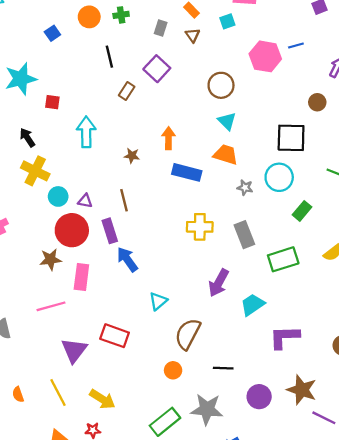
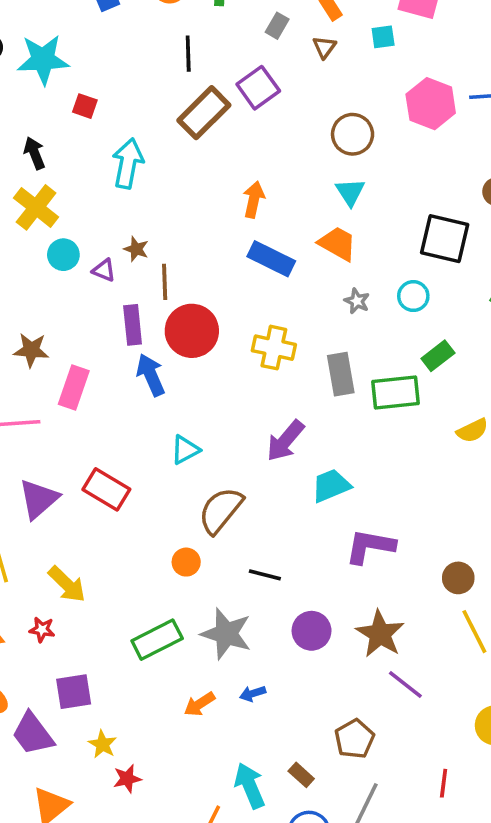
brown rectangle: (127, 91) -> (204, 113), size x1.8
brown star: (132, 156) -> (136, 249), moved
cyan circle: (279, 177) -> (413, 296), size x0.7
red circle: (72, 230) -> (192, 331), moved
green rectangle: (283, 259) -> (396, 392), moved

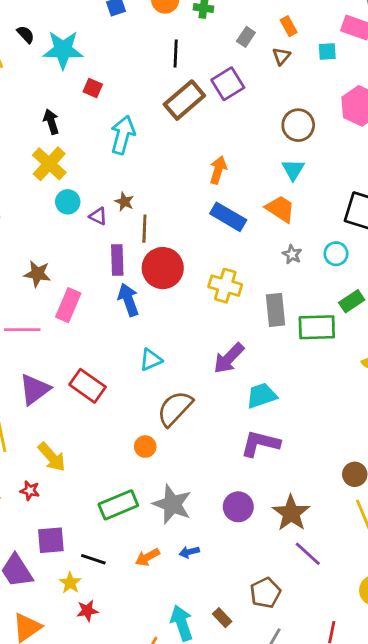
purple L-shape: (370, 546) -> (260, 444), moved
black line: (265, 575) -> (93, 559), moved

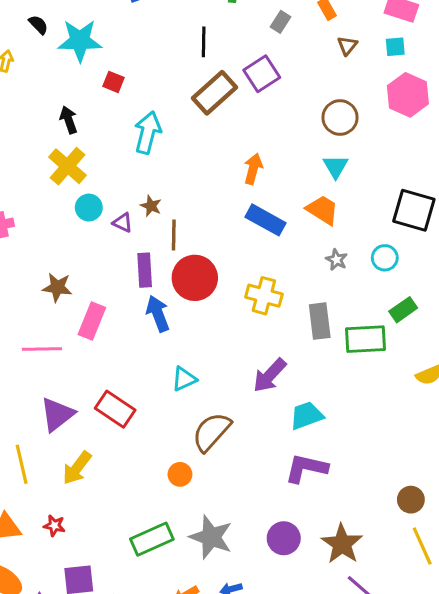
cyan square: (327, 52) -> (395, 47), moved
brown triangle: (281, 56) -> (347, 46), moved
yellow arrow: (52, 457) -> (77, 468), moved, turned 80

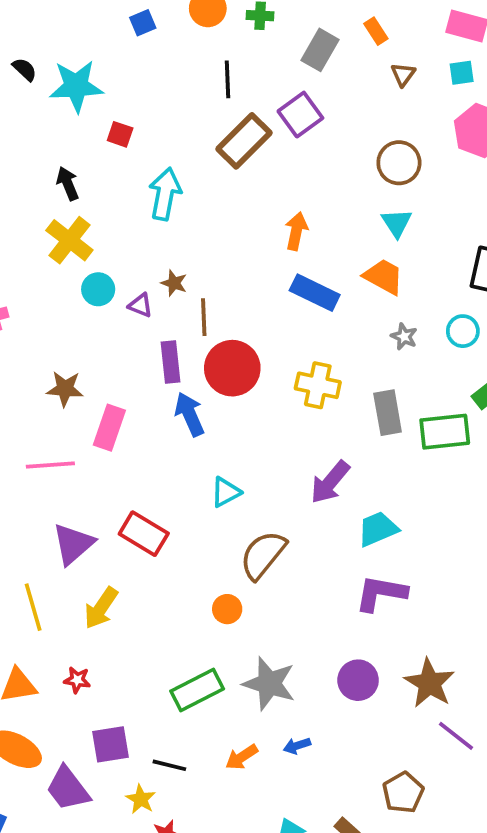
gray rectangle: (280, 22) -> (320, 50), size x1.5

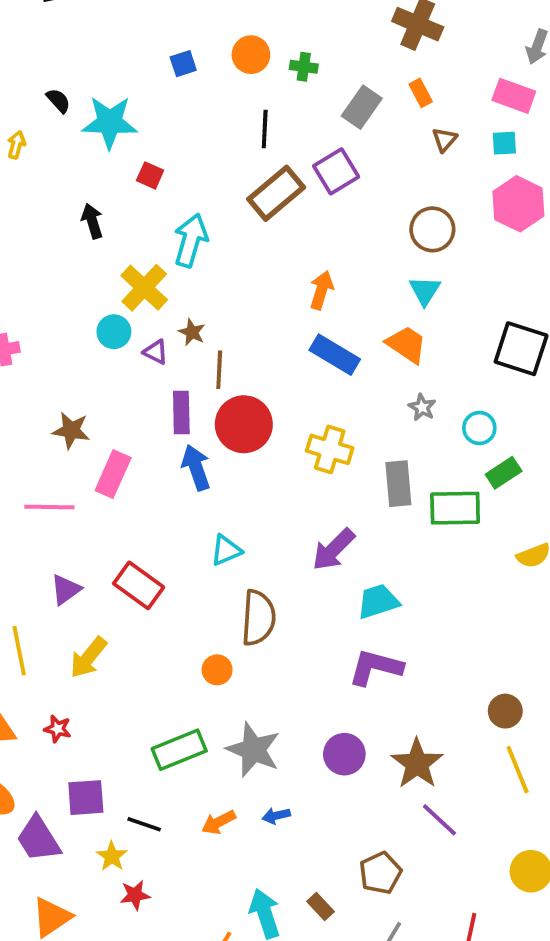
yellow cross: (69, 240) -> (144, 288), moved
cyan circle: (463, 331) -> (479, 428), moved
purple triangle: (73, 544) -> (66, 590), size x0.7
brown semicircle: (263, 555) -> (258, 618), turned 140

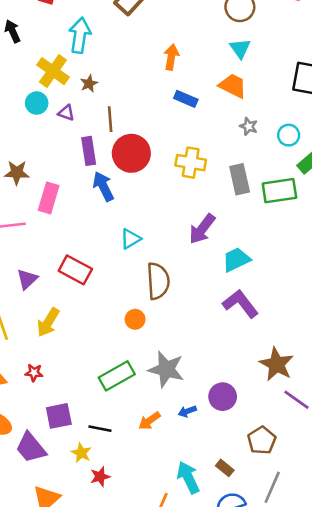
brown star: (192, 332) -> (89, 84), moved, turned 30
blue rectangle: (335, 355) -> (186, 99), size x0.7
purple L-shape: (376, 667) -> (240, 304), turned 45
purple circle: (344, 754) -> (223, 397), moved

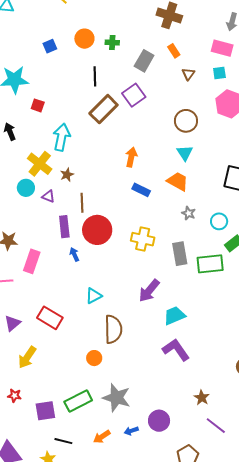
blue arrow: (103, 186) -> (74, 254), size x0.6
brown star: (277, 364) -> (202, 398), size x0.6
purple square: (59, 416) -> (45, 411), moved

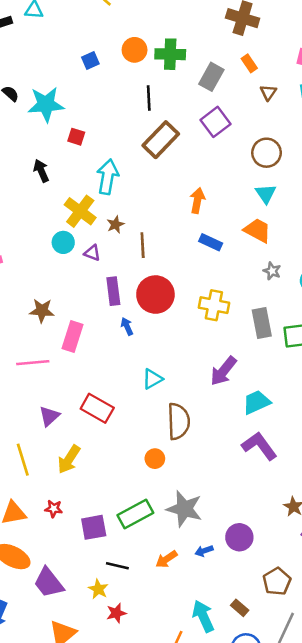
green cross: (112, 43) -> (170, 54), size x1.6
purple square: (134, 95) -> (215, 122), moved
brown line: (82, 203) -> (143, 245), moved

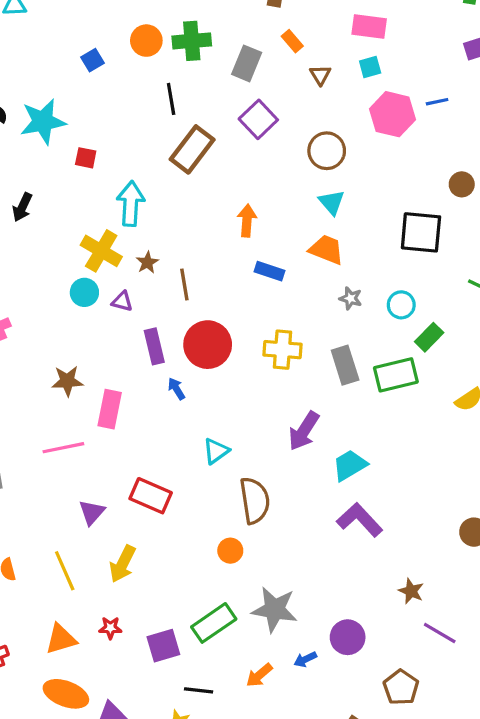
black arrow: (41, 171) -> (22, 207), moved, turned -125

